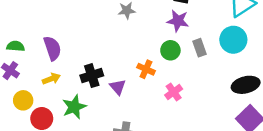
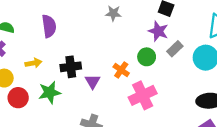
purple semicircle: (52, 48) -> (49, 26), moved
gray rectangle: (199, 48) -> (175, 49), moved, turned 56
pink cross: (174, 92) -> (143, 95), size x1.6

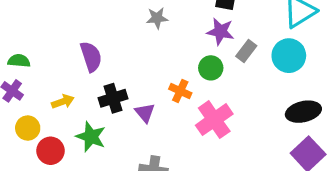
purple semicircle: (49, 26) -> (91, 57), moved
green star: (50, 92) -> (91, 137), turned -30

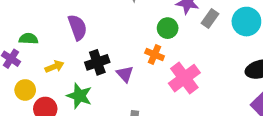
green semicircle: (19, 61) -> (28, 39), moved
green circle: (211, 68) -> (168, 28), moved

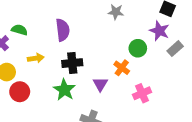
purple triangle: (125, 74) -> (100, 84), moved
pink cross: (184, 78) -> (142, 93), size x0.7
green star: (79, 96) -> (64, 90), moved

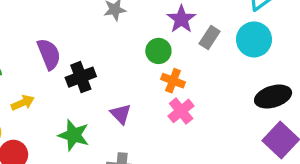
purple star: (159, 31) -> (181, 19), turned 30
black cross: (72, 63) -> (81, 77), moved
orange cross: (122, 68) -> (173, 81), moved

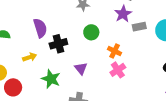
gray rectangle: (210, 37) -> (139, 27), turned 40
green circle: (158, 51) -> (91, 32), moved
yellow arrow: (23, 103) -> (30, 57), moved

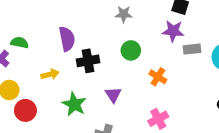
purple star: (123, 14) -> (173, 31), turned 30
pink cross: (118, 70) -> (158, 119), moved

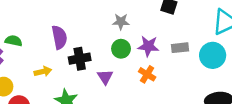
gray star: (124, 14) -> (121, 22), moved
purple star: (173, 31) -> (148, 46), moved
purple triangle: (113, 95) -> (105, 77), moved

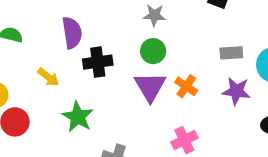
purple star: (148, 46) -> (236, 91), moved
yellow arrow: (43, 72) -> (48, 77), turned 49
purple triangle: (105, 77) -> (150, 87), moved, size x1.5

